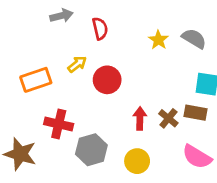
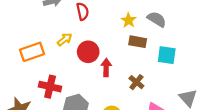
brown rectangle: (196, 113) -> (138, 42), moved
red arrow: (140, 118) -> (106, 68), moved

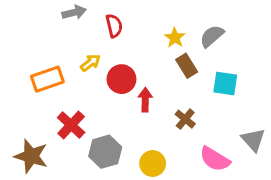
gray semicircle: (157, 19) -> (212, 36), turned -72
brown rectangle: (138, 42) -> (187, 66), turned 48
red cross: (50, 87) -> (71, 125), turned 30

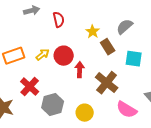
yellow star: (175, 38) -> (93, 32), moved
yellow arrow: (90, 63) -> (43, 55), moved
brown cross: (185, 119) -> (107, 83), size x1.6

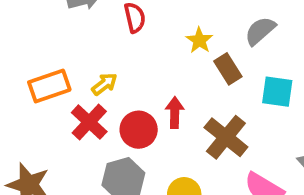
red circle: (64, 56) -> (139, 130), moved
red cross: (30, 87) -> (89, 122), moved

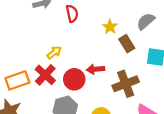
orange rectangle: (49, 86) -> (17, 80), moved
red arrow: (175, 113) -> (95, 69), turned -96
brown cross: (226, 137) -> (126, 84), turned 30

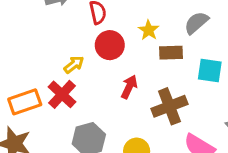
brown rectangle: (127, 44) -> (171, 53), turned -60
red arrow: (95, 69) -> (129, 87), turned 120
red circle: (74, 79) -> (110, 45), moved

